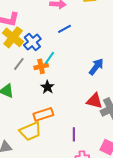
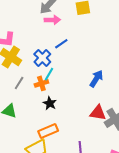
blue cross: (32, 42) -> (42, 58), moved

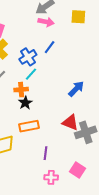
blue line: (61, 44) -> (50, 47), turned -32
orange cross: (41, 83) -> (21, 90), moved
orange rectangle: (48, 131) -> (29, 126), moved

